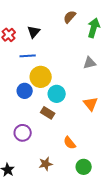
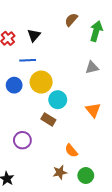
blue circle: (25, 91) -> (14, 85), moved
brown star: (46, 164) -> (60, 172), moved

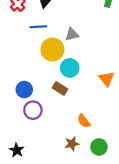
gray triangle: (92, 68) -> (72, 34), moved
blue circle: (14, 85) -> (24, 90), moved

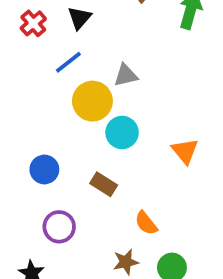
blue line: (38, 27) -> (68, 62), turned -35
brown rectangle: (60, 88) -> (104, 184), moved
purple circle: (33, 110) -> (59, 227), moved

